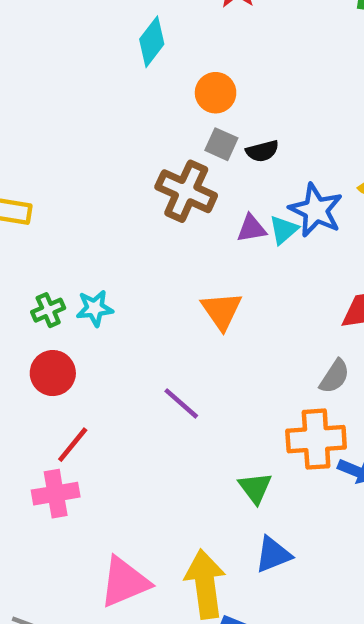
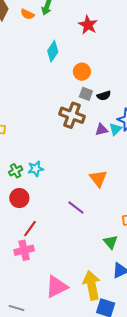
orange triangle: (222, 311) -> (98, 178), moved

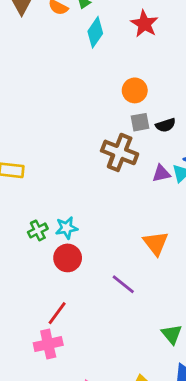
cyan diamond: (53, 51) -> (95, 32), moved
gray square: (86, 94) -> (140, 122), turned -32
red circle: (19, 198) -> (68, 258), moved

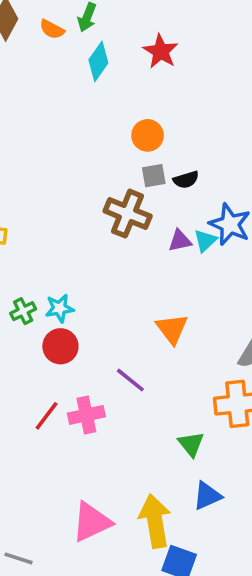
pink cross: (48, 344) -> (86, 415), moved

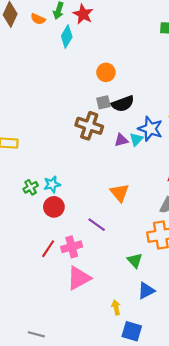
red star: (161, 51) -> (83, 14), moved
orange circle: (148, 135) -> (106, 72), moved
black semicircle: (186, 180) -> (123, 104), size x1.5
yellow arrow: (155, 521) -> (116, 307), size x0.5
pink triangle: (92, 522) -> (79, 278), moved

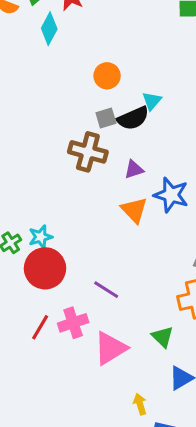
blue star: (150, 129) -> (171, 195), moved
cyan triangle: (136, 139) -> (152, 101), moved
orange triangle: (120, 193) -> (134, 210), moved
red circle: (54, 207) -> (45, 268), size x1.4
pink triangle: (79, 278) -> (110, 348), moved

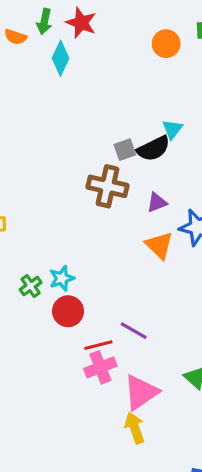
orange circle: (107, 76) -> (166, 44), moved
red circle: (45, 268) -> (68, 311), size x0.7
red line: (40, 327) -> (98, 345), moved, turned 48
yellow arrow: (140, 404) -> (135, 428), moved, size x1.4

